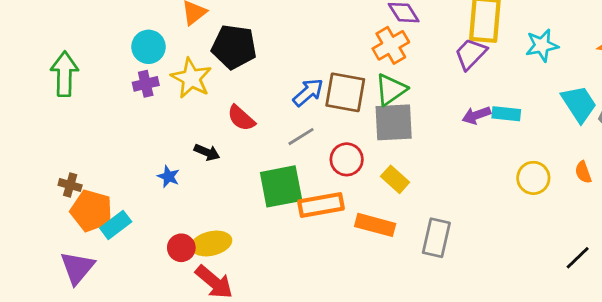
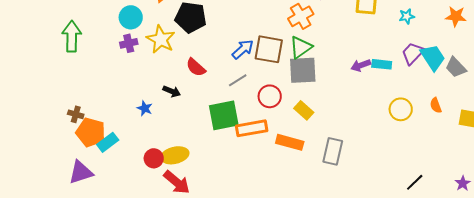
cyan star: (542, 45) -> (407, 16), size x0.7
purple trapezoid: (471, 54) -> (413, 53), moved
black line: (578, 258) -> (415, 182), moved
purple triangle: (77, 268) -> (81, 172), turned 32

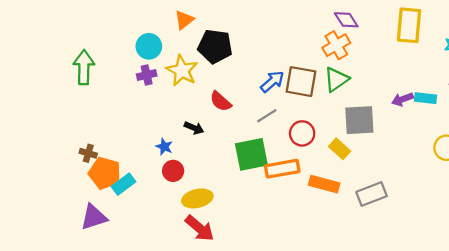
gray square: (303, 70) -> (359, 120), moved
gray rectangle: (333, 151) -> (372, 194), turned 56
red circle: (154, 158) -> (173, 171), moved

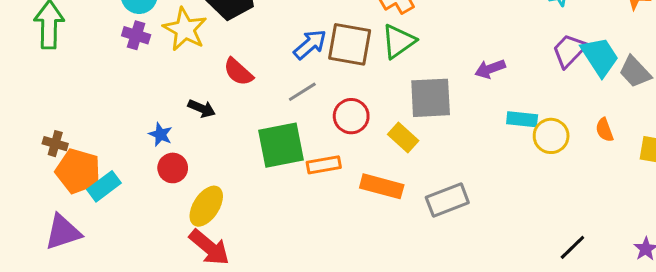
purple cross: (147, 75) -> (136, 35), turned 30
cyan rectangle: (426, 98) -> (522, 119), moved
orange rectangle: (282, 169) -> (324, 165), size x0.7
yellow ellipse: (197, 198) -> (206, 206), turned -44

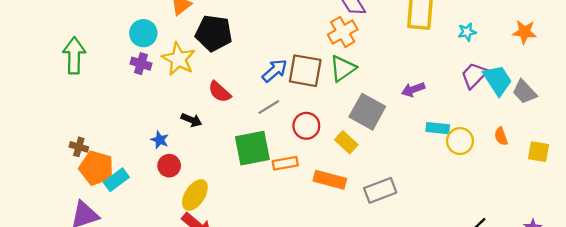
gray square: (431, 98) -> (367, 112), turned 32

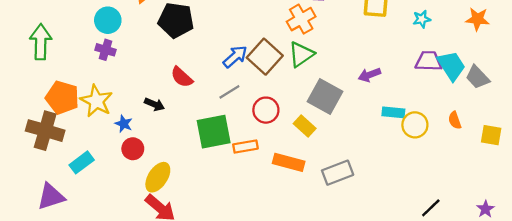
yellow star: (179, 59) -> (96, 101), moved
brown square: (305, 71) -> (265, 57), turned 32
purple trapezoid: (474, 75) -> (429, 61), turned 48
brown cross: (79, 147) -> (45, 131), size x2.0
orange pentagon: (96, 168) -> (62, 98), moved

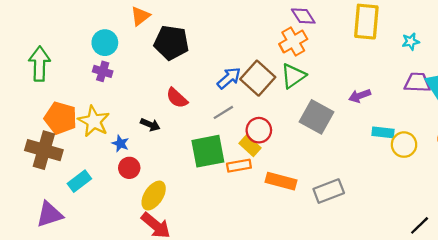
yellow rectangle: (305, 126) -> (250, 146), moved

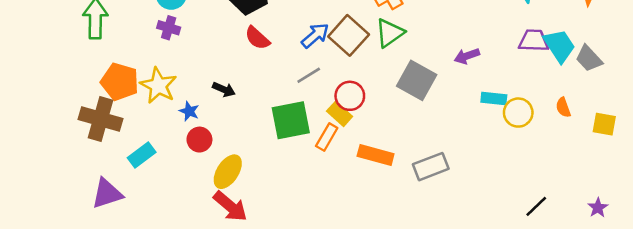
red semicircle: (177, 98) -> (257, 38), moved
orange rectangle: (239, 166) -> (327, 137), turned -50

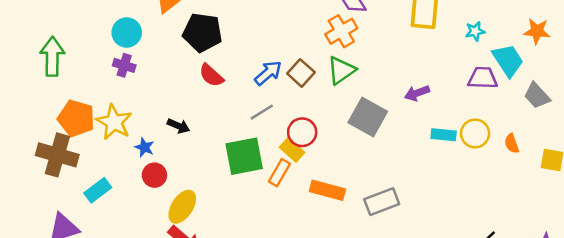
brown square: (349, 35) -> (301, 73), size x0.7
cyan trapezoid: (559, 46) -> (508, 60), moved
yellow circle: (518, 113) -> (475, 133), moved

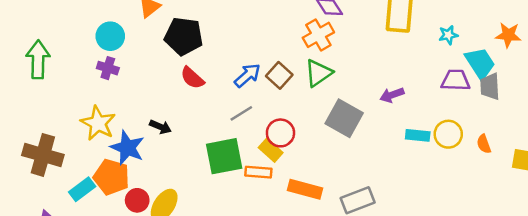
gray trapezoid: (537, 96) -> (490, 86), moved, turned 40
orange pentagon: (76, 118) -> (111, 177), moved
blue star: (144, 147) -> (127, 148), size x1.8
orange rectangle: (279, 173) -> (258, 172), turned 65
red circle: (154, 175) -> (137, 200), moved

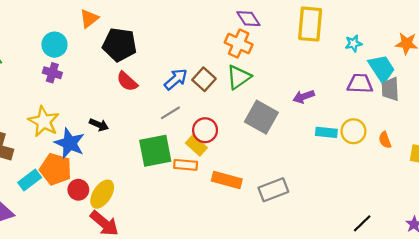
orange cross: (318, 35) -> (239, 44), turned -36

